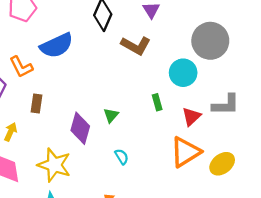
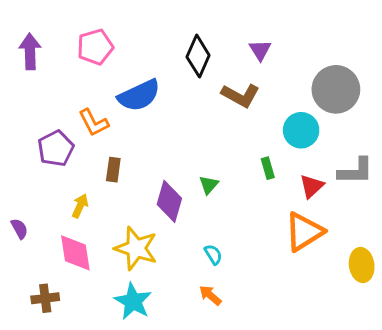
cyan semicircle: (122, 157) -> (213, 254), moved
yellow ellipse: (222, 164) -> (362, 265), moved, turned -60

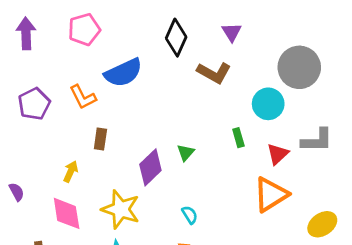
purple pentagon: (56, 148) -> (34, 104), moved
purple diamond: (169, 201) -> (150, 167), turned 30
yellow ellipse: (362, 265) -> (322, 224), turned 64

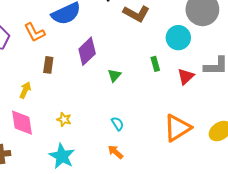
purple diamond: (150, 167) -> (87, 51), moved
orange triangle: (271, 194) -> (177, 128), moved
yellow star: (121, 209) -> (64, 119), size x0.5

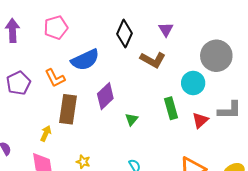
green rectangle: (155, 64) -> (171, 108), size x1.5
brown rectangle: (48, 65) -> (68, 109), size x1.8

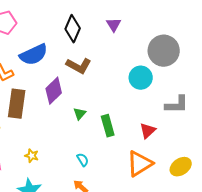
brown L-shape: (153, 60) -> (79, 66), moved
green rectangle: (171, 108) -> (108, 126), moved
red triangle: (200, 120) -> (148, 131), moved

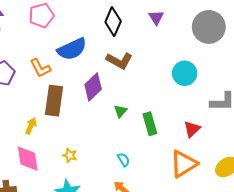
gray circle: (164, 51) -> (209, 27), moved

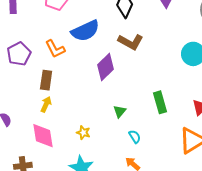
brown rectangle: (54, 101) -> (46, 80), moved, size x0.7
green triangle: (120, 111) -> (120, 111), moved

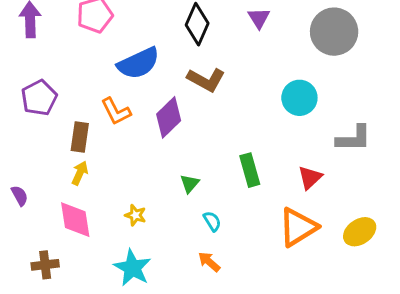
orange L-shape: (55, 49) -> (116, 111), moved

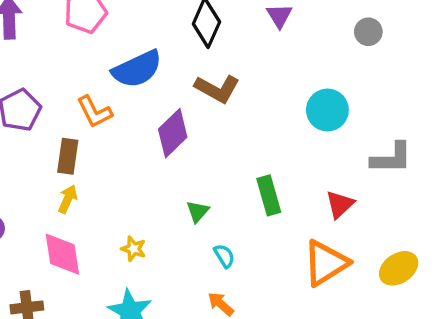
gray circle: (334, 32) -> (368, 32), size x0.5
orange L-shape: (116, 111) -> (94, 112), moved

